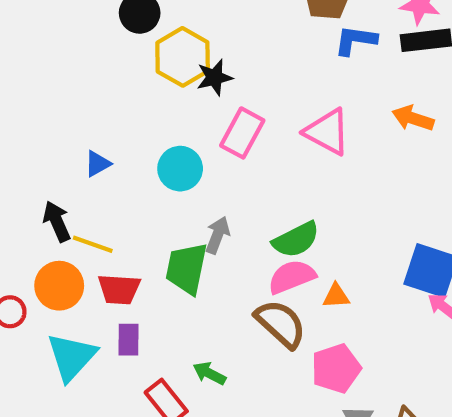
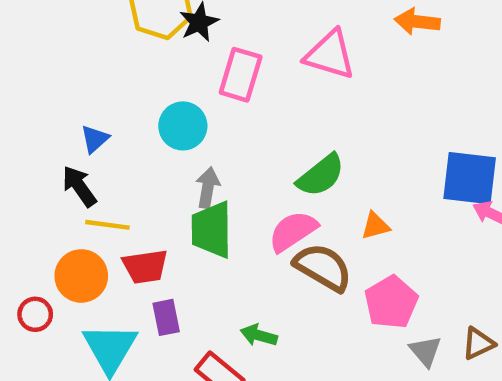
black arrow: (57, 221) -> (79, 186), moved
gray arrow: (218, 235) -> (208, 188), moved
pink semicircle: (292, 277) -> (293, 231), moved

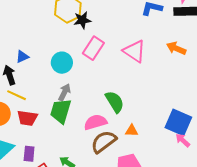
green semicircle: (321, 175) -> (115, 102), turned -100
brown semicircle: (323, 267) -> (104, 142), turned -84
purple rectangle: (166, 317) -> (29, 154), moved

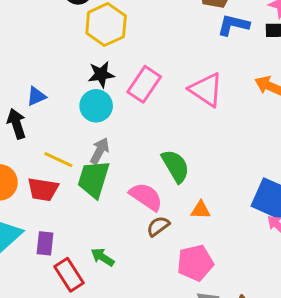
black star: (82, 20) -> (101, 74), moved
yellow line: (17, 95) -> (58, 160), moved
pink semicircle: (95, 122) -> (146, 197), turned 50
brown semicircle: (104, 142) -> (158, 226), size x0.6

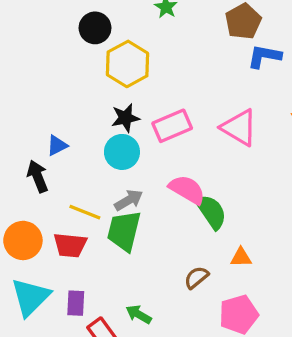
pink rectangle: (144, 84) -> (172, 126), turned 36
gray arrow: (100, 151) -> (129, 200), turned 36
pink semicircle: (146, 197) -> (187, 190), moved

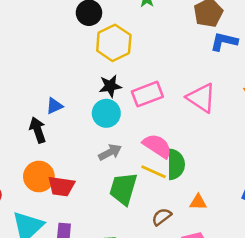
yellow line: (85, 212) -> (154, 172), moved
green semicircle: (211, 212) -> (176, 164), turned 32
green trapezoid: (124, 231) -> (123, 189), moved
orange circle: (23, 240) -> (39, 176), moved

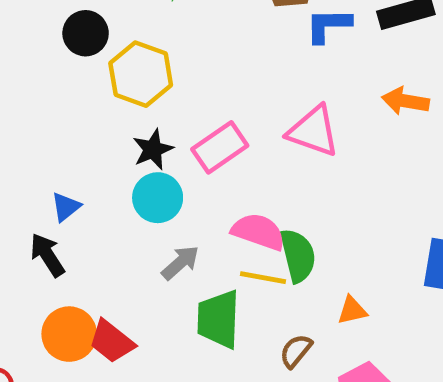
red trapezoid: (61, 186) -> (112, 341), turned 44

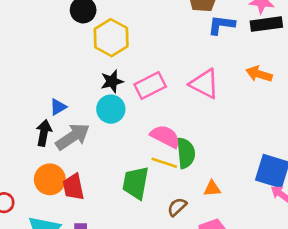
black arrow: (47, 255) -> (44, 133), turned 35
gray arrow: (180, 263) -> (73, 137), moved, size x1.5
red trapezoid: (112, 341) -> (73, 187), turned 32

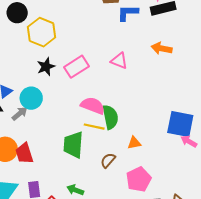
pink triangle: (204, 84) -> (119, 61), size x0.7
cyan circle: (111, 109) -> (31, 98), moved
gray arrow: (73, 137) -> (20, 114), size x0.6

